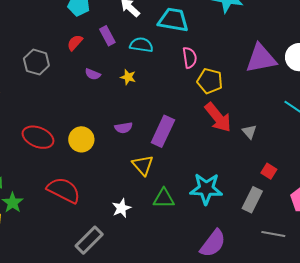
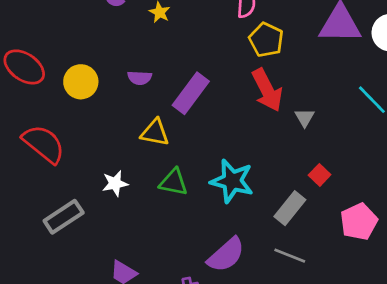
yellow triangle: (143, 165) -> (155, 133), turned -50
gray line: (273, 234) -> (290, 256), moved

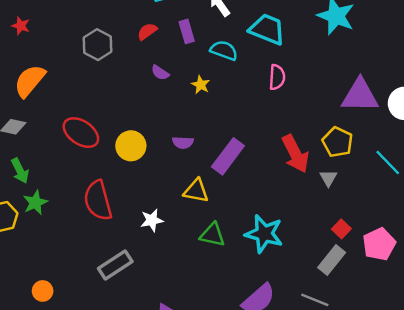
yellow pentagon: (266, 40) -> (338, 142), moved
red semicircle: (44, 144) -> (98, 201), turned -144
white star: (115, 183) -> (152, 220), moved
gray rectangle: (290, 208) -> (332, 260), moved
pink pentagon: (359, 222) -> (379, 244), moved

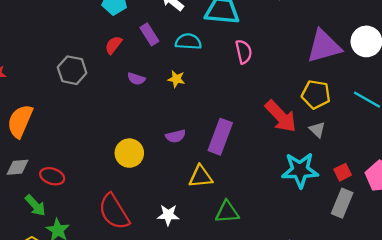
red ellipse: (81, 133) -> (52, 176), moved, size x0.7
white star: (152, 220) -> (168, 215), turned 30
red square: (341, 229) -> (343, 172), turned 36
cyan star: (264, 234) -> (300, 170), moved

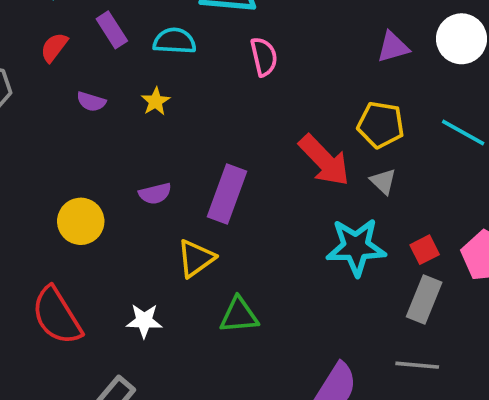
purple triangle: (324, 46) -> (393, 47), size x0.6
yellow star: (176, 79) -> (156, 101), turned 30
yellow triangle: (201, 177) -> (196, 258), turned -30

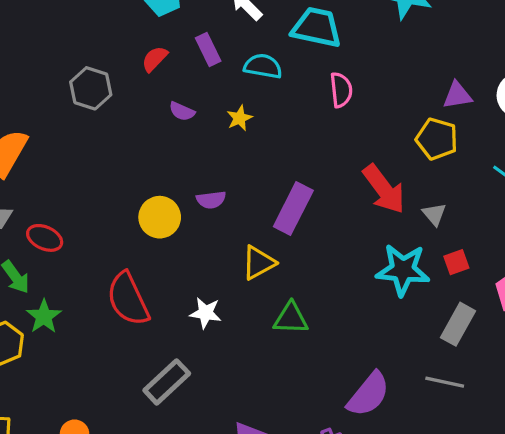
yellow pentagon: (381, 125) -> (437, 139), moved
purple semicircle: (155, 194) -> (211, 200), moved
red square: (425, 250) -> (456, 262), moved

